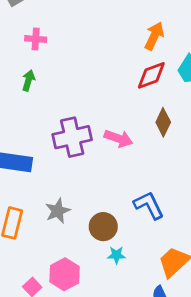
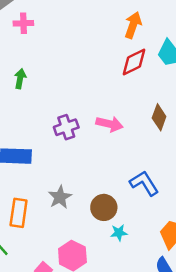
pink cross: (36, 39) -> (23, 23), moved
brown diamond: (163, 122) -> (159, 117), moved
purple cross: (72, 137) -> (66, 127), size x0.7

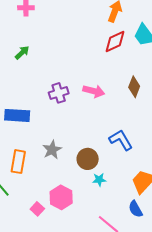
green arrow: (20, 79) -> (22, 53), turned 35

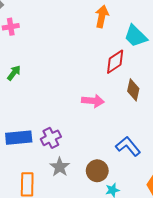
red diamond: (115, 41) -> (115, 62), moved
purple cross: (59, 93) -> (51, 138), moved

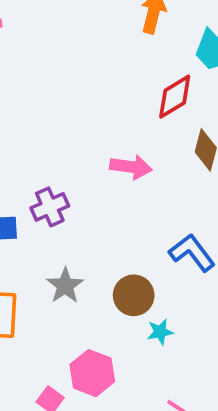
purple cross: (51, 138) -> (50, 207), moved

